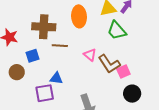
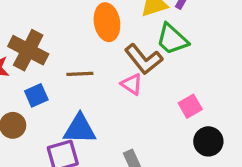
brown cross: (44, 27) -> (28, 50), moved, turned 30
brown L-shape: (109, 64) -> (144, 59), moved
blue triangle: (56, 78) -> (80, 129), size x1.5

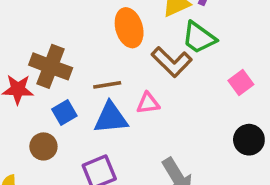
pink triangle: (132, 84) -> (148, 103), moved, turned -35
pink square: (190, 106) -> (241, 82), moved
blue triangle: (80, 129) -> (111, 118), moved

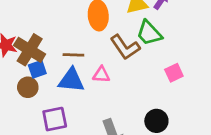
brown cross: (51, 66) -> (30, 50), moved
black circle: (249, 140) -> (156, 121), moved
brown circle: (43, 146) -> (28, 87), moved

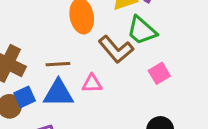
blue square: (37, 69) -> (25, 97), moved
pink square: (174, 73) -> (159, 73), moved

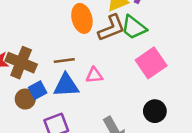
brown L-shape: (116, 49) -> (112, 28), moved, turned -68
pink square: (159, 73) -> (151, 63), size x1.6

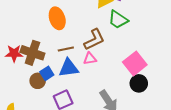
orange ellipse: (82, 18) -> (57, 18), moved
brown L-shape: (112, 28) -> (94, 40), moved
pink square: (151, 63) -> (135, 63), moved

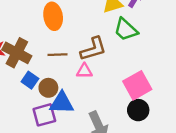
blue triangle: (69, 68) -> (62, 103), moved
blue square: (47, 73) -> (30, 80), turned -32
brown circle: (38, 81) -> (48, 88), moved

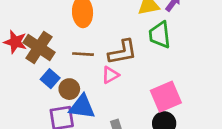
green trapezoid: (126, 30) -> (160, 35), turned 35
pink triangle: (84, 71) -> (110, 75), turned -35

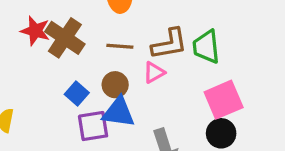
green trapezoid: (160, 35) -> (206, 47), moved
blue square: (50, 79) -> (77, 94), moved
brown circle: (69, 89) -> (115, 85), moved

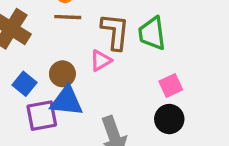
brown L-shape: (169, 44) -> (115, 32), turned -72
brown line: (120, 46) -> (68, 17), moved
pink square: (224, 100) -> (171, 86), size x0.6

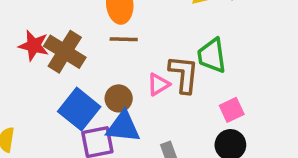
brown L-shape: (115, 32) -> (184, 74), moved
blue square: (25, 84) -> (79, 109), size x1.6

